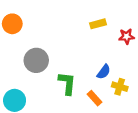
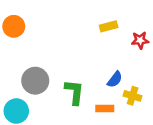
gray circle: (36, 60) -> (35, 81), moved
orange rectangle: (95, 98) -> (105, 108), turned -49

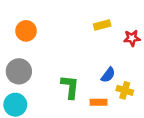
orange circle: (14, 26) -> (26, 31), moved
gray circle: (35, 81) -> (19, 71), moved

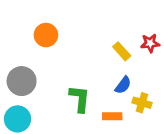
yellow rectangle: (102, 25) -> (122, 51), moved, turned 63
orange circle: (26, 31) -> (46, 35), moved

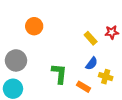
orange rectangle: (112, 116) -> (84, 87), turned 32

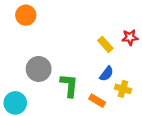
orange circle: (34, 26) -> (26, 15), moved
gray circle: (16, 60) -> (39, 69), moved

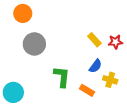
red star: (130, 37) -> (115, 42), moved
gray circle: (39, 69) -> (34, 44), moved

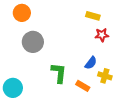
yellow rectangle: (94, 40) -> (93, 16), moved, turned -32
red star: (115, 42) -> (102, 35), moved

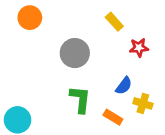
yellow rectangle: (93, 16) -> (114, 22), moved, turned 32
gray circle: (33, 42) -> (75, 53), moved

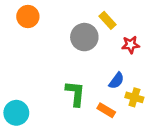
gray circle: (75, 53) -> (84, 37), moved

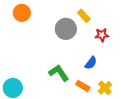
green L-shape: (75, 94) -> (59, 73), turned -40
yellow cross: (134, 97) -> (105, 88), moved, turned 32

